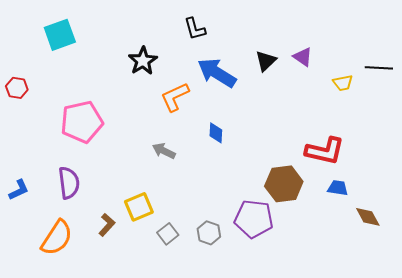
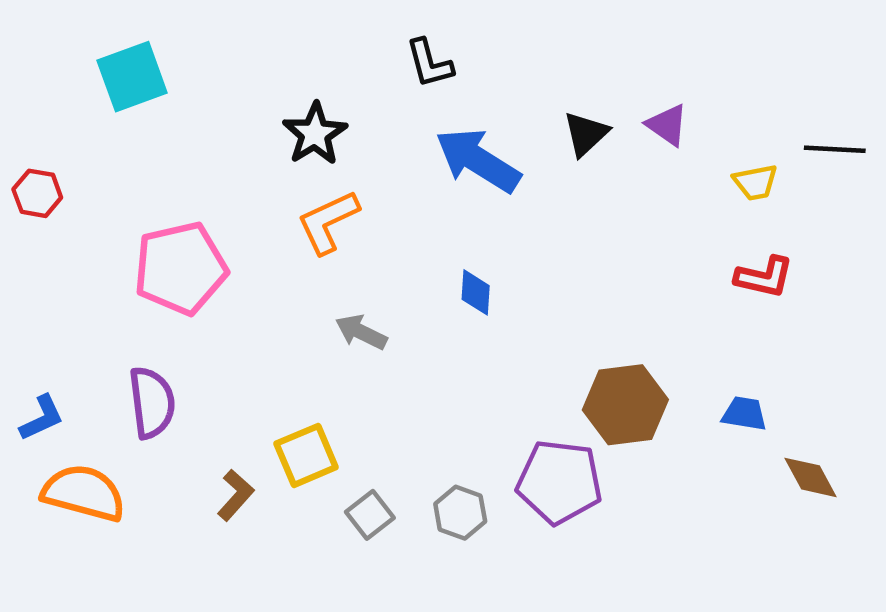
orange L-shape: (175, 97) -> (328, 222), moved
red L-shape: (325, 151) -> (764, 277), moved, size x0.7
orange semicircle: (57, 238) -> (84, 493), moved, turned -108

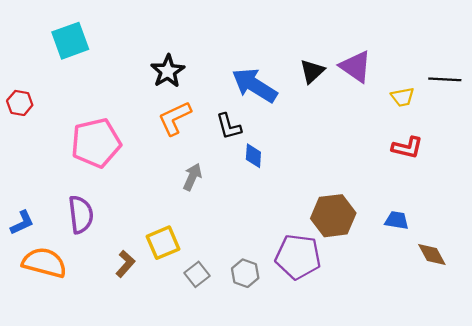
black L-shape: (429, 63) -> (229, 126), moved
purple triangle: (667, 125) -> (356, 67), size x1.4
gray arrow: (361, 332) -> (192, 177), turned 88

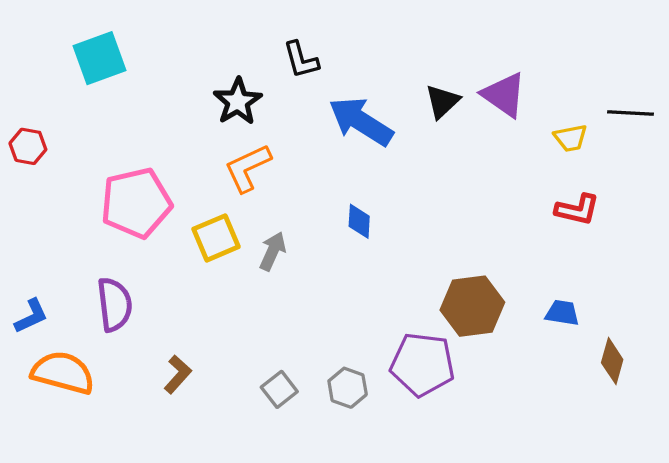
black L-shape: (229, 126) -> (301, 60), moved
yellow square: (163, 243) -> (216, 238), moved
brown diamond: (432, 254) -> (612, 361), turned 44

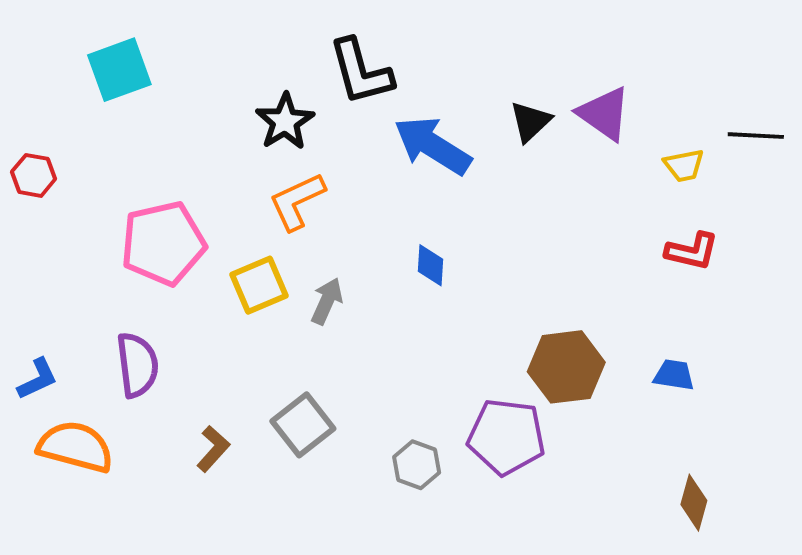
black L-shape: (301, 60) -> (361, 72), size x1.5
brown diamond: (612, 361) -> (694, 503), moved
gray square: (279, 389) -> (303, 425), moved, size x1.4

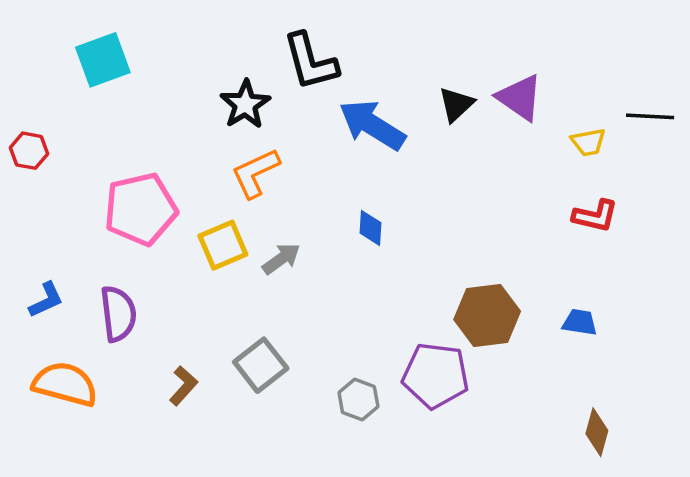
gray arrow: (327, 301) -> (281, 259), turned 30
blue L-shape: (38, 379) -> (46, 300), moved

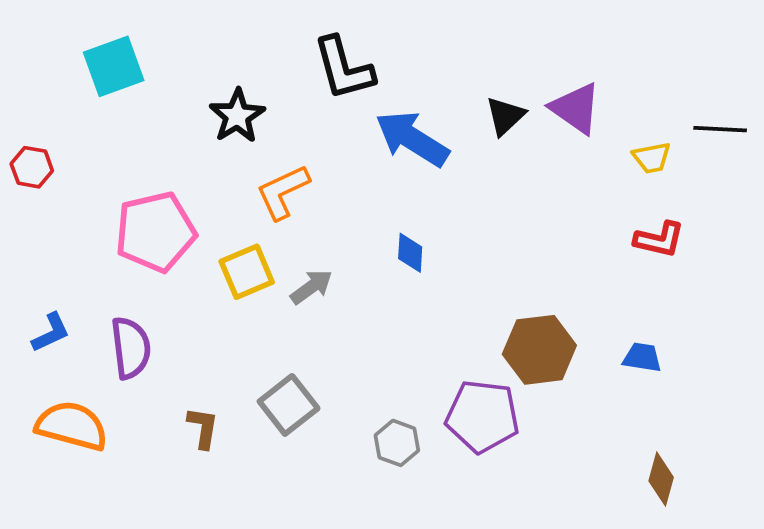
black star: (245, 104) -> (237, 116), moved
brown L-shape: (183, 386) -> (203, 428), turned -33

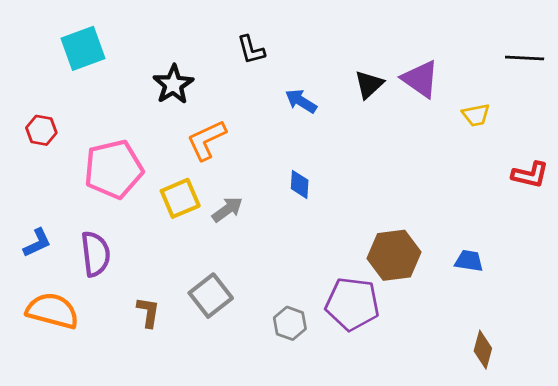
black L-shape: (344, 68) -> (251, 50), size x0.6
black line: (720, 129) -> (525, 58), moved
blue arrow: (412, 139) -> (301, 101), size x0.6
red hexagon: (32, 167) -> (41, 130), moved
red L-shape: (659, 239) -> (530, 175), moved

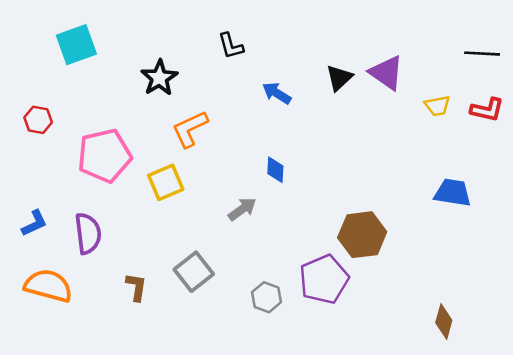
red L-shape: (530, 175) -> (487, 110), moved
gray arrow: (227, 209) -> (242, 209), moved
blue trapezoid: (469, 261) -> (453, 193), moved, size x1.4
purple pentagon: (352, 304) -> (324, 279), turned -30

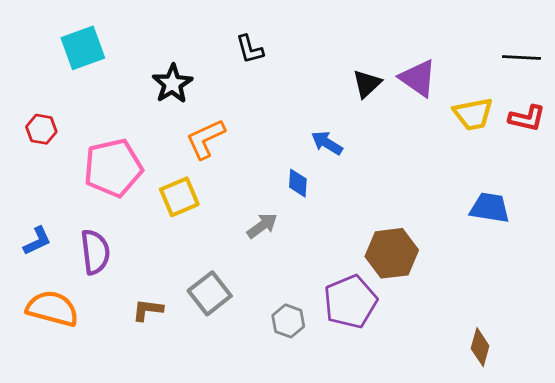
blue arrow: (277, 93) -> (327, 143), moved
yellow trapezoid: (437, 106) -> (473, 114), size x1.4
brown L-shape: (136, 287) -> (148, 310), turned -92

